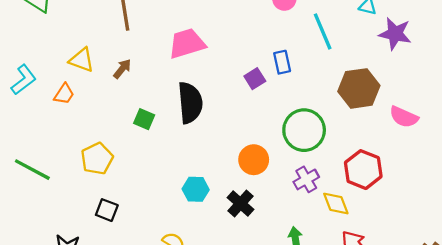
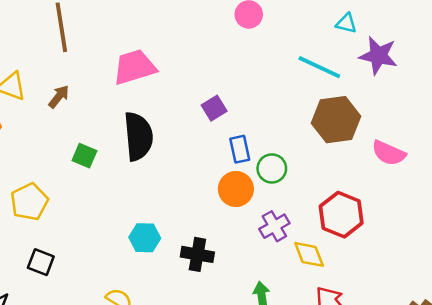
cyan line: (323, 31) -> (319, 67), moved, turned -42
blue rectangle: (282, 62) -> (240, 149), moved
green circle: (304, 130) -> (272, 168), size x0.6
orange circle: (254, 160) -> (236, 189), moved
black cross: (241, 204) -> (197, 254), turned -32

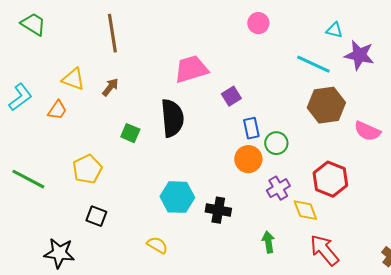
pink trapezoid: (135, 67) -> (191, 69), moved
cyan hexagon: (145, 238) -> (177, 197), size x1.4

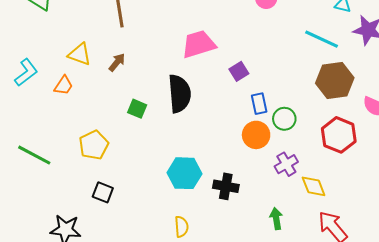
red hexagon: (330, 179) -> (339, 135), moved
yellow semicircle: (157, 245) -> (181, 227), moved, turned 55

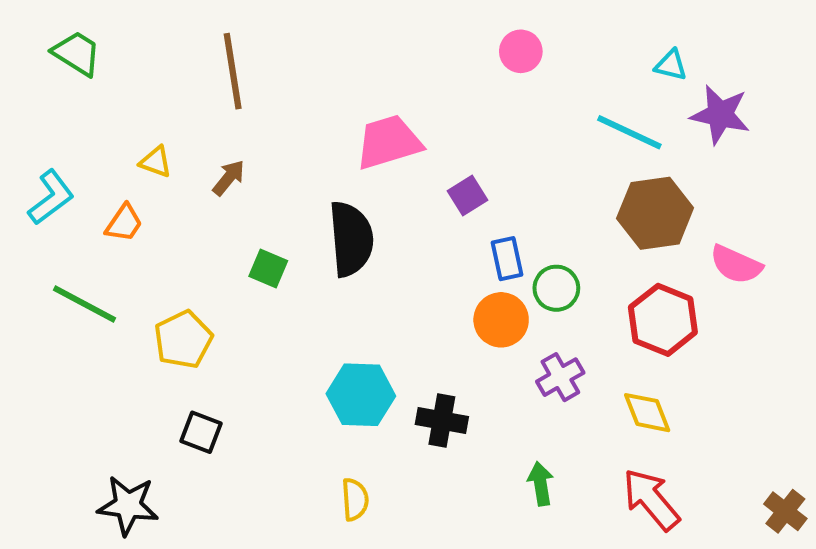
yellow triangle: (80, 54) -> (156, 162), size x0.7
green line: (34, 155) -> (85, 304), moved
yellow diamond: (314, 186) -> (647, 413), moved

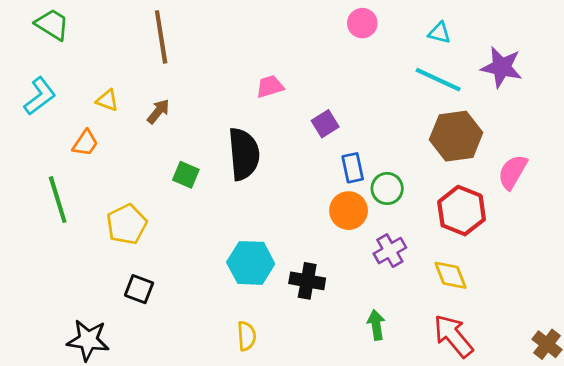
cyan triangle: (671, 65) -> (439, 33), moved
pink trapezoid: (389, 142) -> (270, 87), size x0.6
cyan L-shape: (51, 197) -> (40, 96), moved
pink semicircle: (736, 265) -> (513, 172), turned 96
green line: (85, 304) -> (58, 200), turned 45

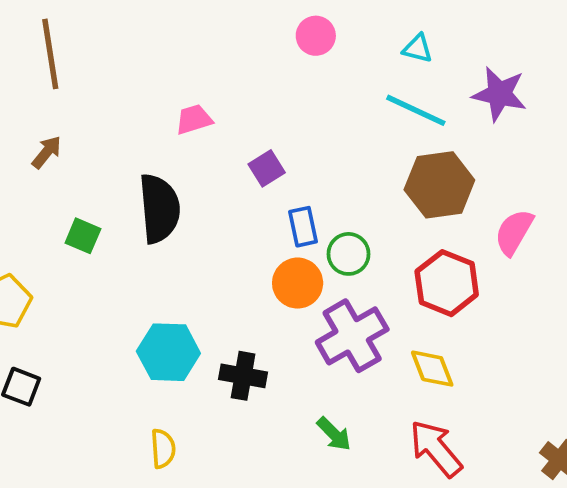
purple cross: (390, 251) -> (352, 336), size x1.6
green arrow: (376, 325) -> (334, 434), turned 144

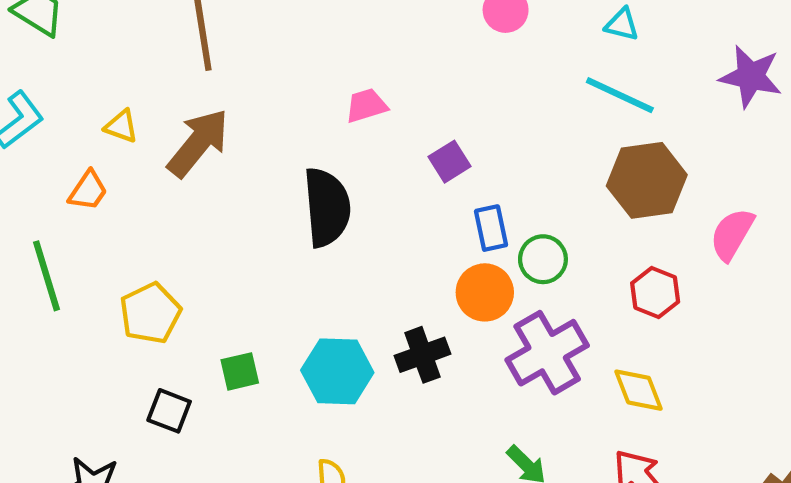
purple star: (499, 94) -> (751, 76), moved
brown arrow: (47, 152) -> (198, 143), size x1.8
green square: (83, 236) -> (240, 371), moved, turned -36
red hexagon: (447, 283) -> (655, 292), size x0.7
black cross: (243, 376) -> (422, 355), moved, turned -30

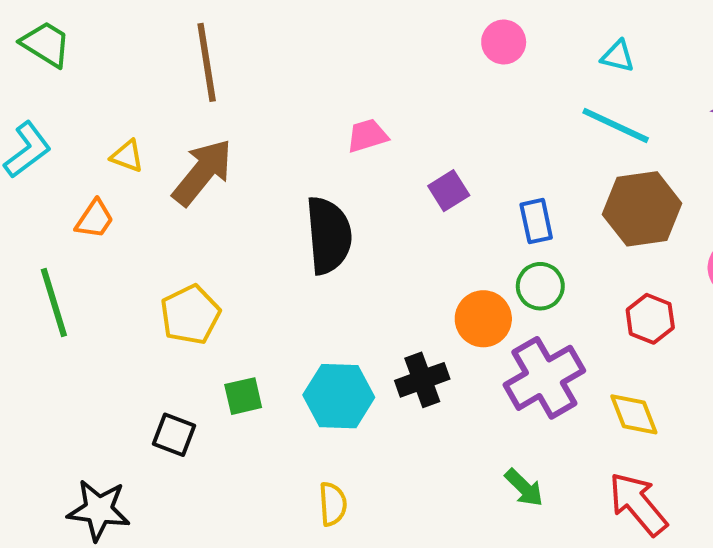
blue rectangle: (491, 228) -> (536, 221), moved
yellow pentagon: (150, 313) -> (190, 315), moved

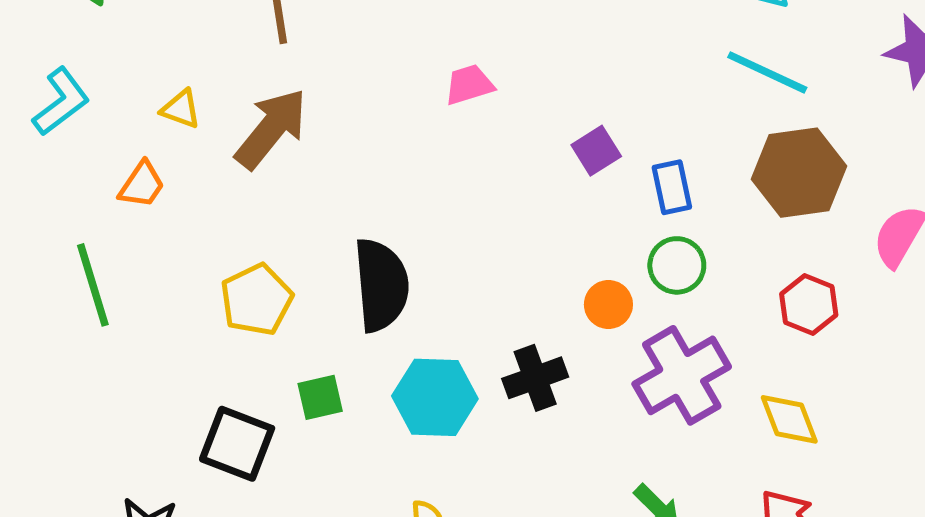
purple square: (449, 191) -> (596, 151), moved
black semicircle: (329, 235) -> (381, 285), moved
orange circle: (483, 319) -> (608, 305), size x0.7
black square: (174, 435) -> (237, 444), size x1.4

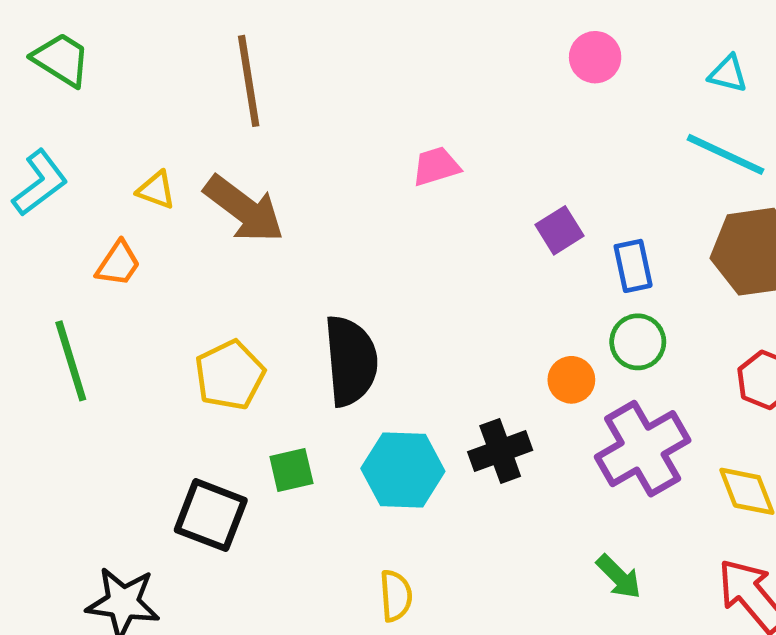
brown arrow: (271, 129) -> (244, 209), turned 88

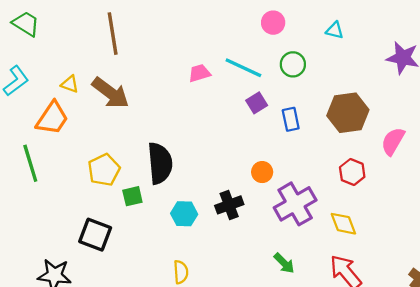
cyan line: (726, 154) -> (243, 68), moved
orange trapezoid: (118, 264) -> (52, 118), size x1.6
green circle: (638, 342) -> (293, 64), moved
green square: (291, 470) -> (132, 196), moved
cyan hexagon: (403, 470) -> (184, 214), size x0.7

